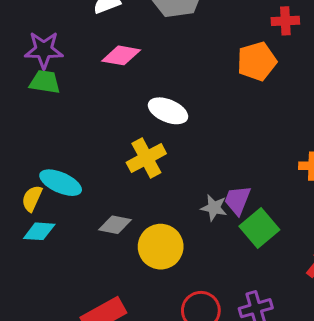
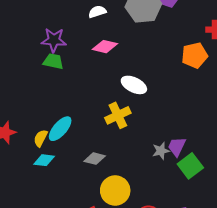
cyan ellipse: (61, 183) -> (60, 129), turned -76
gray star: (214, 208) -> (161, 151), turned -30
yellow circle: (161, 247) -> (115, 191), moved

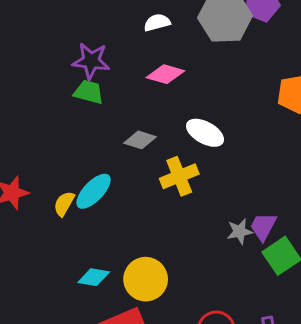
gray diamond: (95, 159) -> (140, 140), moved
cyan diamond: (44, 160) -> (94, 277), moved
yellow circle: (115, 191) -> (146, 279), moved

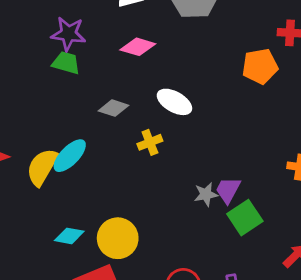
yellow cross: (179, 176) -> (150, 142), size x0.7
yellow semicircle: (64, 204) -> (42, 167), size x1.6

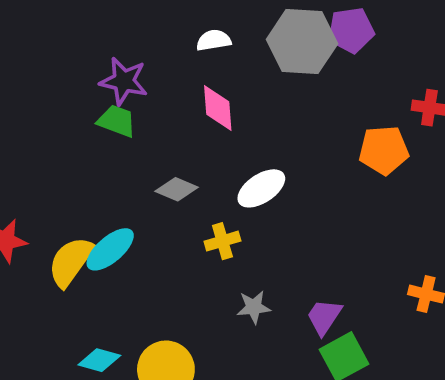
pink diamond: (138, 47) -> (218, 108), turned 64
white ellipse: (174, 102) -> (261, 188), turned -68
gray star: (206, 194) -> (254, 307), moved

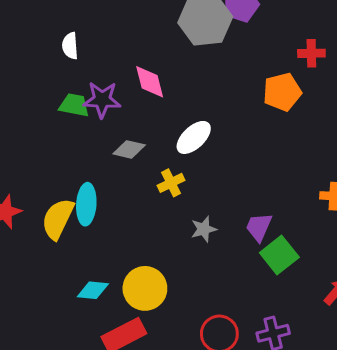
white semicircle: (214, 40) -> (70, 46), moved, turned -75
purple star: (124, 81) -> (102, 100), moved
cyan ellipse: (110, 249) -> (86, 204), turned -36

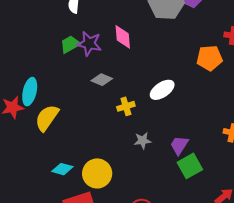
green trapezoid: (74, 105) -> (70, 44), turned -50
white ellipse: (194, 137) -> (162, 90), moved
cyan ellipse: (86, 204) -> (30, 92), moved

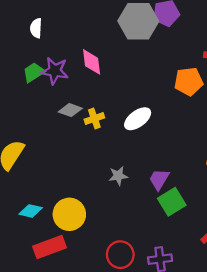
yellow cross: (126, 106) -> (94, 119), moved

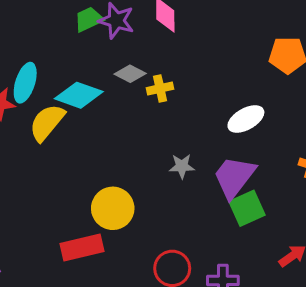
white ellipse: (138, 119) -> (246, 119), moved
purple trapezoid: (159, 179) -> (234, 177), size x1.6
cyan diamond: (31, 211) -> (79, 95), moved, size x1.5

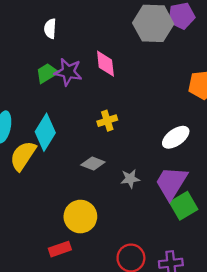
gray diamond: (130, 74) -> (93, 164), moved
cyan diamond: (79, 95) -> (45, 132), turned -72
red rectangle: (82, 247) -> (60, 249), size x0.7

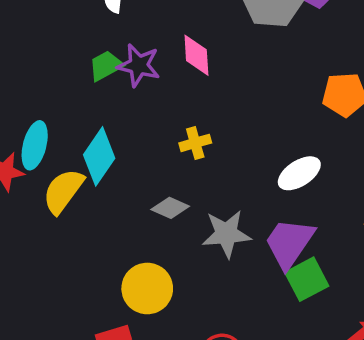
gray star: (130, 179) -> (226, 234), size x1.6

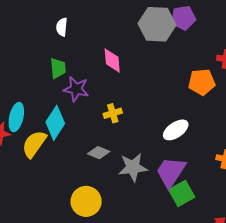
purple star: (139, 65) -> (76, 89), moved
green trapezoid: (106, 66) -> (58, 68), turned 115

